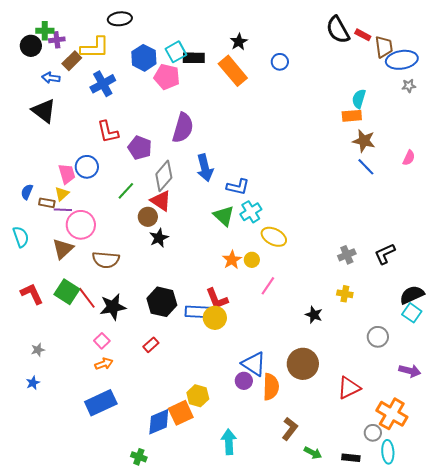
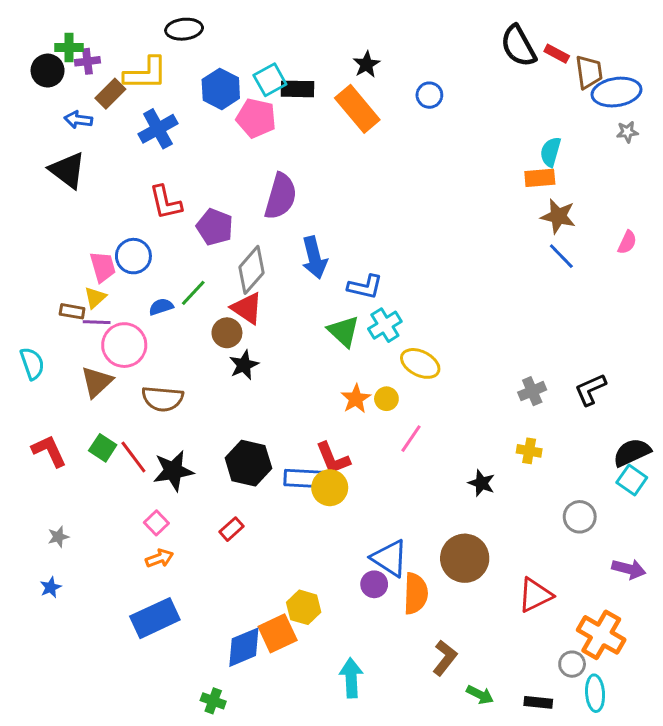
blue semicircle: (27, 192) -> (161, 307), moved, turned 49
green square: (67, 292) -> (103, 448), size x0.7

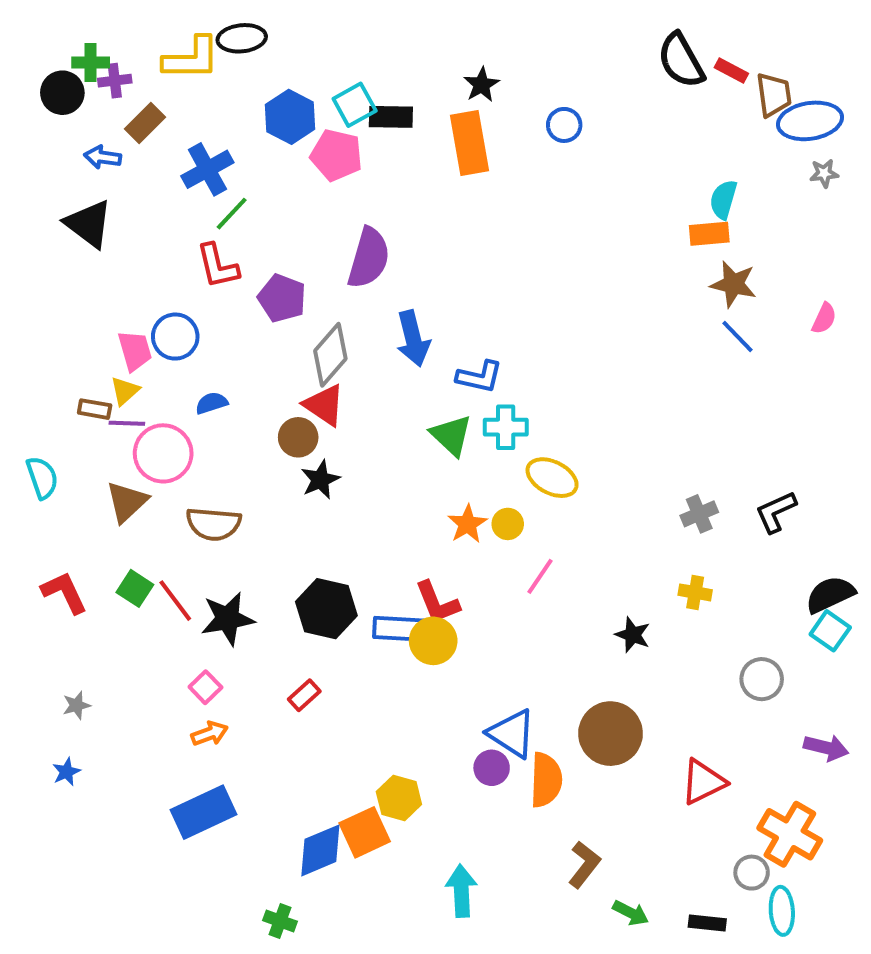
yellow L-shape: (146, 74) -> (191, 58), moved
orange rectangle: (357, 109) -> (469, 143), turned 30
green line: (193, 293) -> (232, 214), moved
cyan cross: (385, 325) -> (506, 427), turned 32

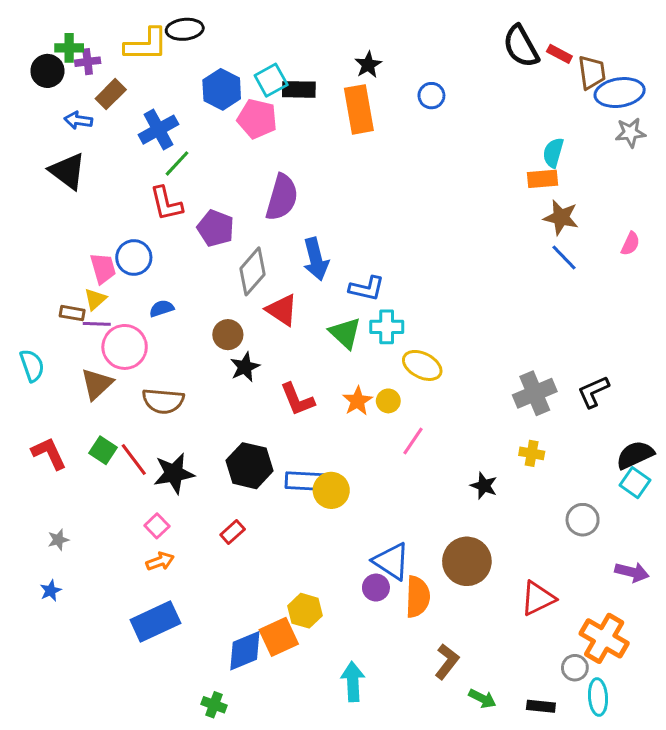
gray star: (824, 173) -> (630, 133), size x1.4
red triangle: (324, 405) -> (282, 310), moved
gray cross: (699, 514) -> (535, 393), size x1.5
red L-shape: (437, 603) -> (297, 399), moved

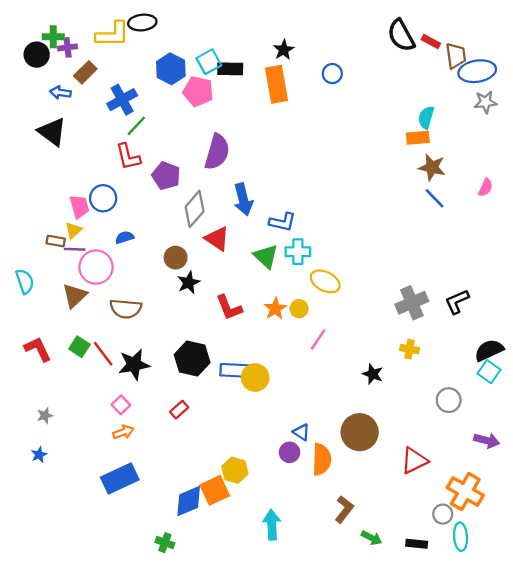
blue triangle: (391, 561) -> (301, 432), size x0.6

